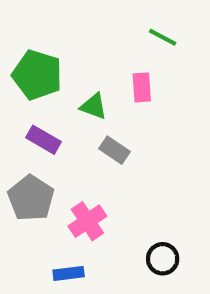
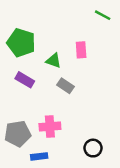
green line: (163, 37) -> (103, 15), moved
gray pentagon: (31, 198) -> (18, 134), moved, turned 30
pink cross: (87, 221) -> (50, 126), turned 30

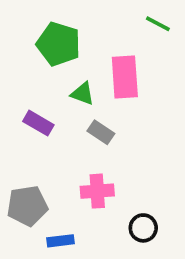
green pentagon: (21, 43) -> (59, 44), moved
pink rectangle: (81, 50) -> (125, 77), size x1.6
pink cross: (50, 126) -> (97, 191), moved

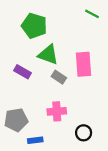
pink rectangle: (125, 77) -> (84, 64), moved
green triangle: (83, 94) -> (48, 55), size x1.5

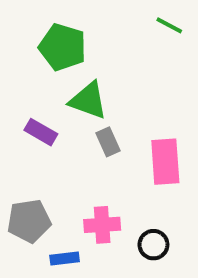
pink rectangle: (84, 64) -> (165, 162), moved
gray rectangle: (59, 77) -> (108, 142), turned 32
pink cross: (57, 111) -> (102, 225), moved

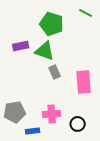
green pentagon: (63, 47) -> (52, 24), moved
purple rectangle: (41, 132) -> (21, 46), moved, turned -42

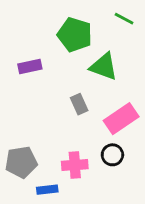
green triangle: (45, 51) -> (104, 66), moved
pink rectangle: (84, 82) -> (121, 119), turned 60
black circle: (78, 124) -> (112, 155), moved

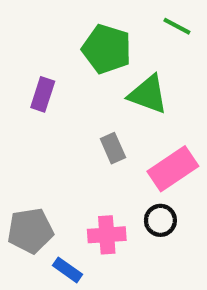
purple rectangle: (30, 66) -> (43, 94), turned -60
blue rectangle: (47, 190) -> (67, 270), turned 42

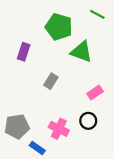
gray rectangle: (113, 148) -> (51, 81), moved, turned 56
pink rectangle: (173, 169) -> (95, 93), size x0.6
pink cross: (107, 235) -> (59, 129), turned 30

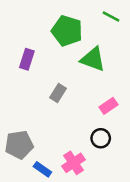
pink cross: (59, 129) -> (74, 163), moved, turned 30

